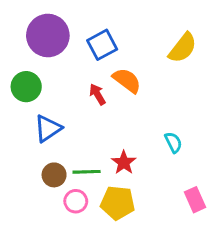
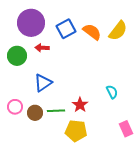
orange semicircle: (127, 80) -> (92, 32), moved
red arrow: (97, 94) -> (42, 48), moved, turned -56
blue triangle: (48, 128) -> (43, 83), moved
pink circle: (76, 201) -> (15, 107), moved

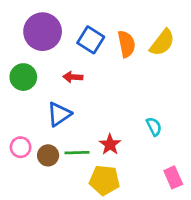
blue square: (66, 29) -> (91, 40), turned -30
orange semicircle: (92, 32) -> (126, 44), turned 42
red arrow: (42, 48) -> (73, 77), moved

